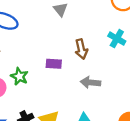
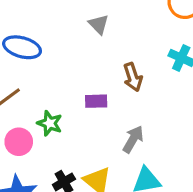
gray arrow: (91, 82) -> (133, 139), moved, turned 120

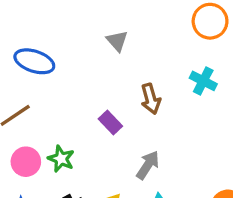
purple rectangle: (96, 101) -> (110, 123), turned 45
green star: (50, 123) -> (61, 159), moved

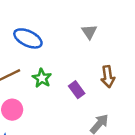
green star: (61, 159) -> (42, 78), moved

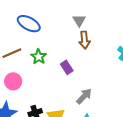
brown arrow: (108, 77) -> (84, 40), moved

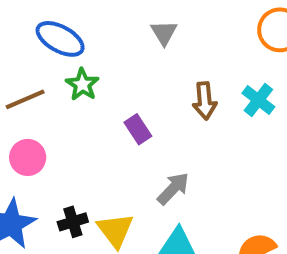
brown arrow: (84, 40) -> (205, 101), moved
green star: (39, 57) -> (82, 84), moved

